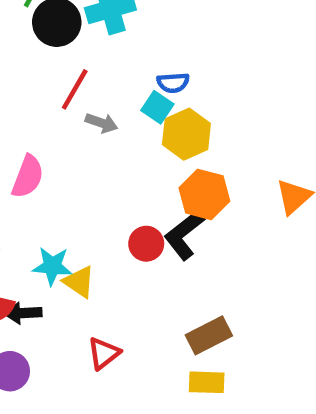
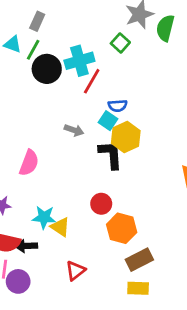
red line: (75, 89) -> (92, 81), moved
orange hexagon: (204, 194) -> (122, 228), moved
black L-shape: (184, 235) -> (111, 155), moved, turned 124

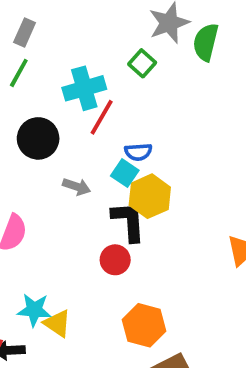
black circle: (47, 69) -> (38, 138), moved
red circle: (101, 204) -> (115, 260), moved

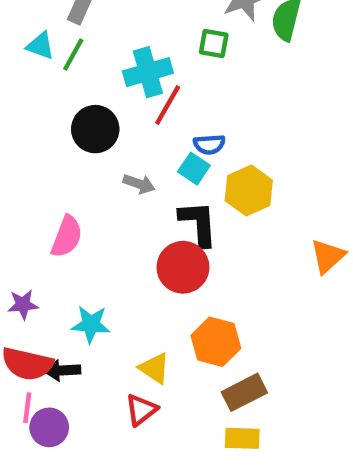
green square: (142, 63) -> (214, 44), turned -32
yellow hexagon: (150, 196) -> (249, 190), moved
red circle: (115, 260) -> (183, 267), size x1.5
yellow triangle: (57, 323) -> (154, 368), moved

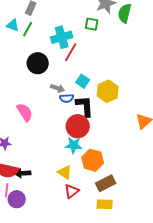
blue semicircle: (209, 144) -> (67, 98), moved
pink semicircle: (67, 237) -> (25, 112), turned -54
cyan star: (91, 324) -> (74, 145), moved
red triangle: (141, 410) -> (72, 191), moved

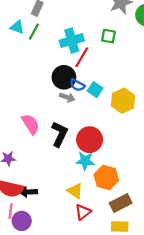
green square: (92, 24) -> (108, 36), moved
black circle: (38, 63) -> (64, 77), moved
blue semicircle: (67, 98) -> (77, 85), moved, turned 32
black L-shape: (85, 106) -> (59, 134), moved, turned 30

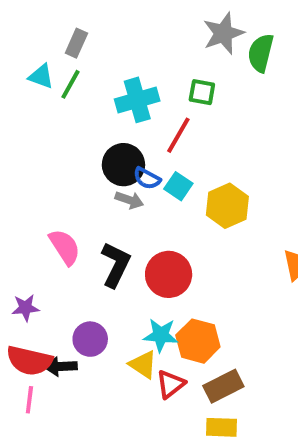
red line: (82, 57) -> (178, 135), moved
cyan star: (85, 161) -> (161, 335), moved
red triangle: (83, 212) -> (171, 384), moved
purple circle: (22, 221) -> (90, 339), moved

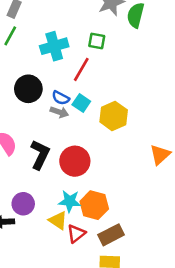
black circle: (123, 165) -> (28, 89), moved
gray arrow: (129, 200) -> (59, 112), moved

